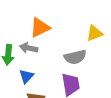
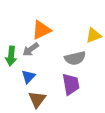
gray arrow: (29, 48) -> (31, 49), turned -49

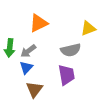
gray arrow: (31, 49) -> (28, 51), moved

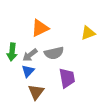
gray semicircle: (71, 50) -> (54, 53), moved

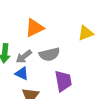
blue triangle: (28, 71) -> (22, 74), turned -48

